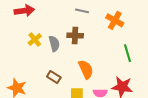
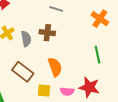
orange cross: (115, 20) -> (100, 19), moved
brown rectangle: (54, 77) -> (23, 72), size x1.5

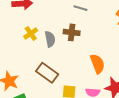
orange semicircle: (55, 67) -> (97, 64), moved

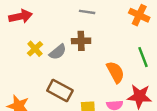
gray semicircle: (50, 39) -> (58, 52), turned 70

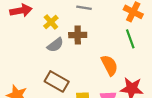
yellow cross: (35, 49) -> (51, 22), moved
green line: (143, 57) -> (130, 39), moved

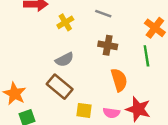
brown cross: (78, 35) -> (108, 45), moved
gray semicircle: (55, 45) -> (64, 60), moved

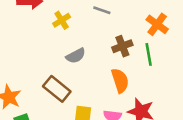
brown cross: (108, 45) -> (122, 46), moved, turned -30
gray semicircle: (64, 60) -> (76, 56), moved

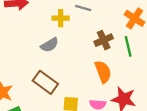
yellow cross: (62, 20) -> (61, 18), moved, turned 35
gray semicircle: (76, 56) -> (50, 45), moved

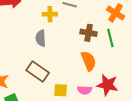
brown cross: (104, 40) -> (89, 33), turned 35
gray semicircle: (50, 45) -> (41, 38), turned 119

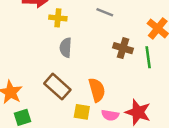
yellow cross: (50, 14) -> (58, 18), moved
orange semicircle: (89, 61) -> (97, 90), moved

